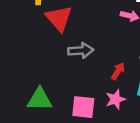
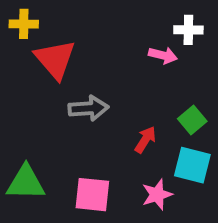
pink star: (115, 99) -> (157, 195), moved

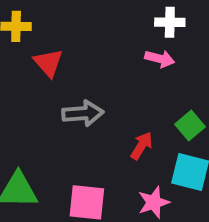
white cross: (188, 30) -> (170, 22), moved
red triangle: (55, 59) -> (48, 63), size x0.7

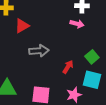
red triangle: (48, 63) -> (22, 26), turned 42

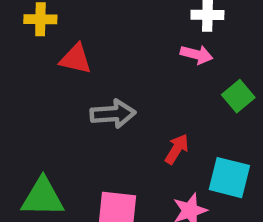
red triangle: (22, 26) -> (76, 59), turned 42
green square: (92, 57) -> (238, 96), moved

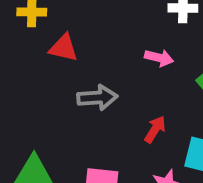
pink arrow: (196, 54) -> (159, 58), moved

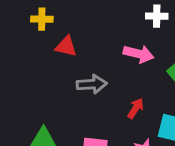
pink arrow: (159, 58) -> (139, 54), size x1.4

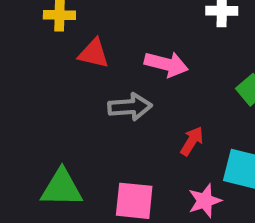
pink arrow: (139, 54) -> (166, 64), moved

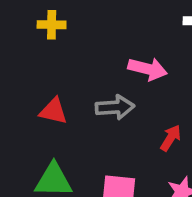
red triangle: (94, 53) -> (53, 111), moved

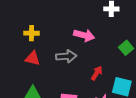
yellow cross: (52, 25) -> (32, 33), moved

